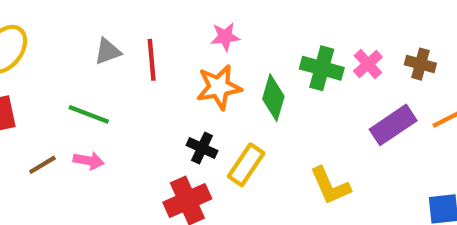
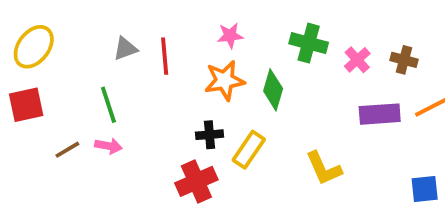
green cross: (322, 68) -> (309, 43), moved
green line: (89, 114) -> (108, 105), turned 51
purple rectangle: (393, 125) -> (380, 114), turned 30
black cross: (202, 148) -> (209, 135), turned -30

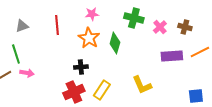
gray triangle: (125, 49) -> (22, 26), moved
orange star: (224, 80) -> (89, 38), turned -30
green line: (108, 105) -> (16, 54), moved
yellow rectangle: (249, 150) -> (102, 90), moved

